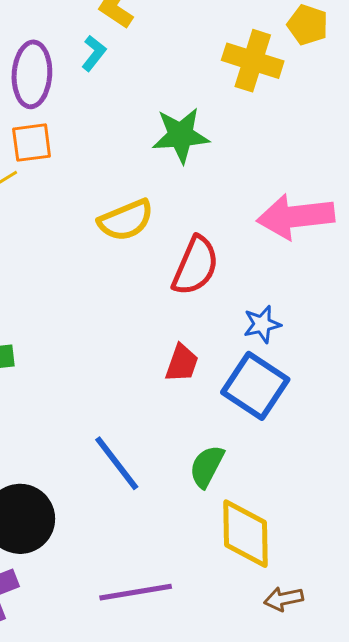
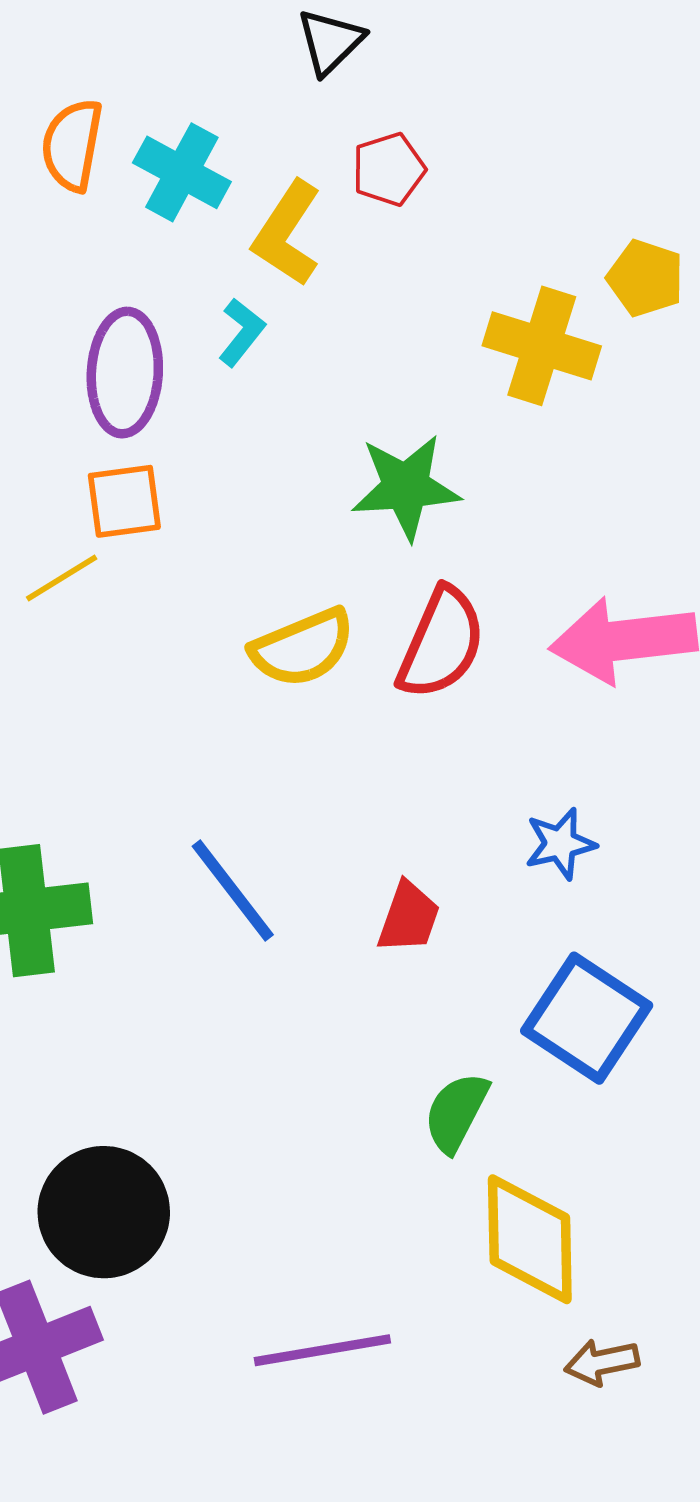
red semicircle: (195, 266) -> (441, 643), moved
blue square: (255, 386) -> (587, 1018), moved
blue line: (117, 463) -> (233, 890), moved

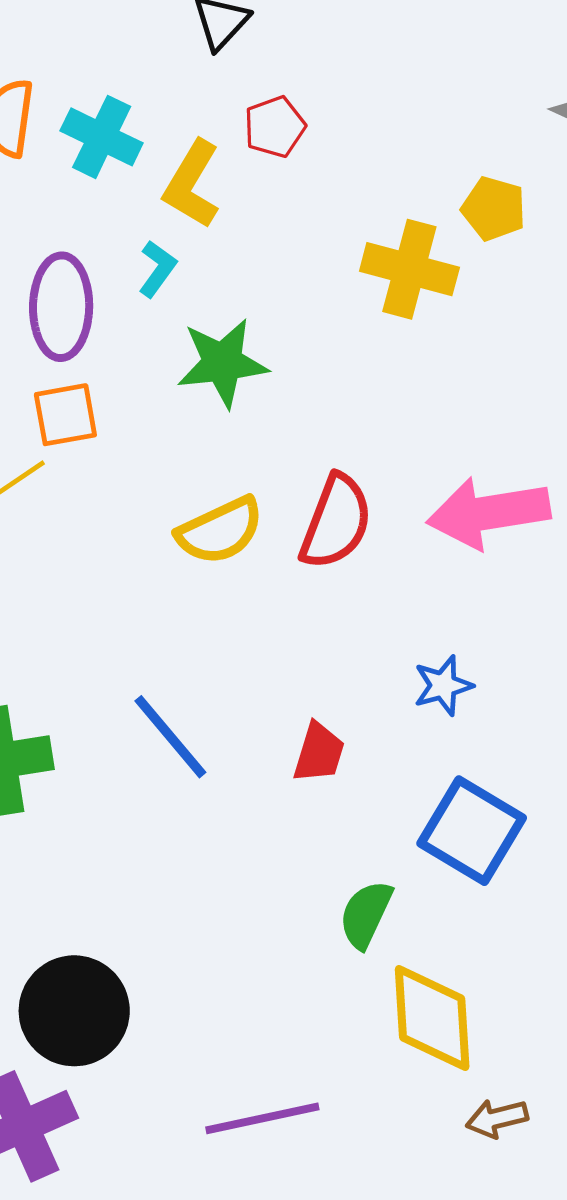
green star: (406, 487) -> (222, 363), moved

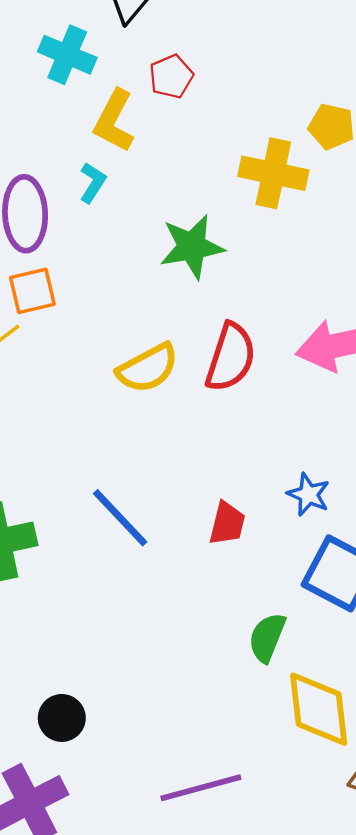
cyan cross: (102, 137) -> (67, 55), moved
green star: (222, 363) -> (192, 247), moved
blue star: (443, 686) -> (308, 494), moved, turned -30
black circle: (74, 1011) -> (62, 718), size x0.6

